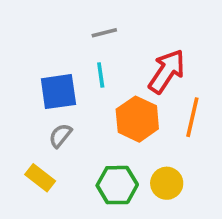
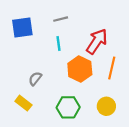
blue square: (58, 92) -> (22, 28), moved
yellow circle: (167, 183) -> (106, 106), moved

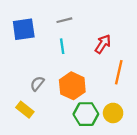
red arrow: (97, 41) -> (103, 44), size x0.7
orange hexagon: (80, 69) -> (72, 86), moved
green hexagon: (68, 107) -> (86, 114), moved

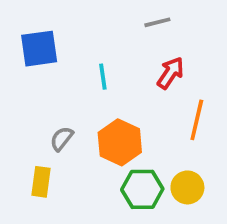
gray line: (64, 20) -> (157, 22), moved
yellow rectangle: (25, 110) -> (41, 182), turned 60

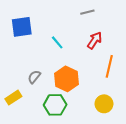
cyan line: (103, 77) -> (57, 42), turned -32
yellow rectangle: (41, 182) -> (13, 98), moved, turned 49
green hexagon: (142, 189) -> (55, 105), moved

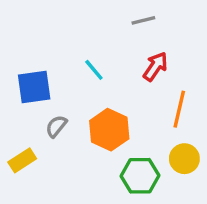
blue square: (22, 27) -> (34, 87), moved
yellow circle: (104, 104) -> (184, 159), moved
green hexagon: (55, 105) -> (140, 176), moved

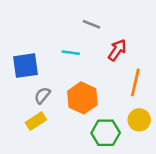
gray line: (143, 20) -> (91, 24), moved, turned 36
cyan line: (94, 70) -> (71, 53), turned -42
yellow rectangle: (22, 160) -> (36, 121), moved

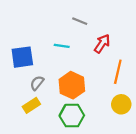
green hexagon: (106, 133) -> (72, 116), moved

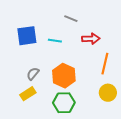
red arrow: (102, 44) -> (91, 39), turned 54
blue square: (22, 57) -> (27, 36), moved

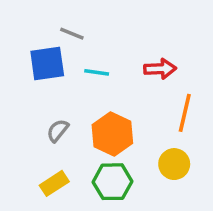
gray line: (71, 19) -> (72, 34), moved
yellow circle: (108, 93) -> (174, 164), moved
yellow rectangle: (28, 94) -> (54, 183), moved

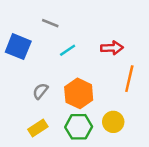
blue square: (47, 64) -> (18, 47), moved, turned 30
cyan line: (97, 72) -> (68, 50), turned -42
yellow circle: (174, 164) -> (113, 122), moved

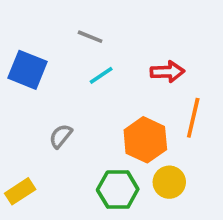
gray line: (50, 23) -> (90, 37), moved
orange hexagon: (79, 93) -> (145, 140), moved
yellow rectangle: (38, 128) -> (20, 191), moved

